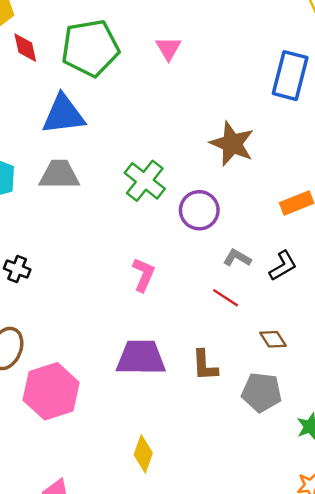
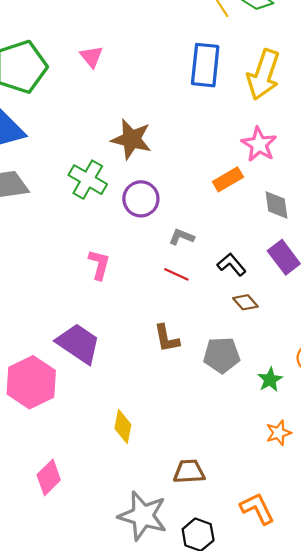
brown star: (232, 144) -> (131, 139), moved
black L-shape: (283, 266) -> (232, 264), moved, turned -92
brown diamond: (273, 339) -> (245, 302), moved
purple trapezoid: (141, 358) -> (78, 344), moved, turned 42

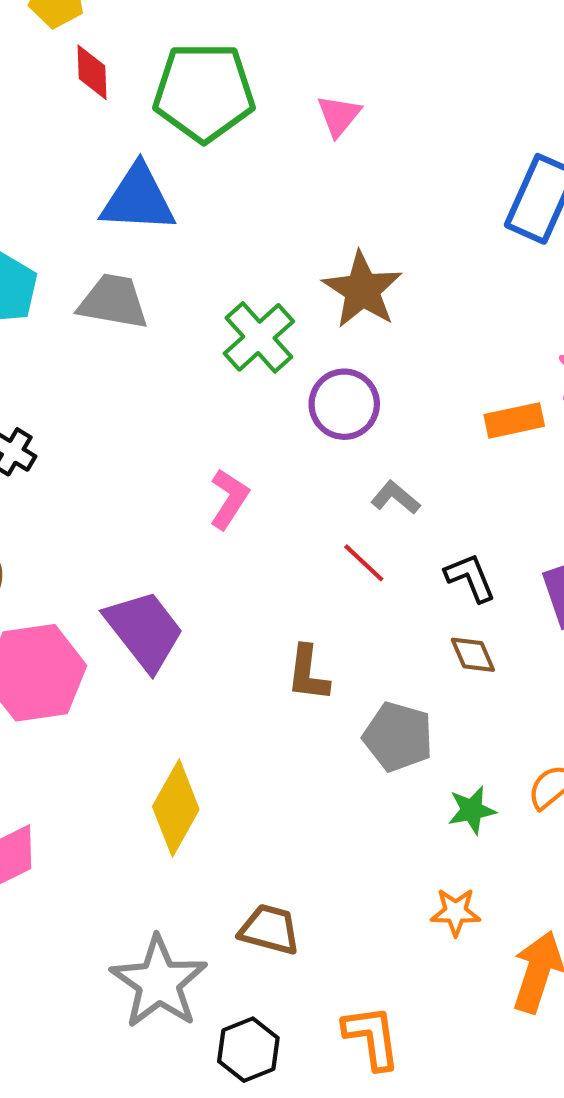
yellow diamond: (123, 427) -> (176, 808), size x1.4

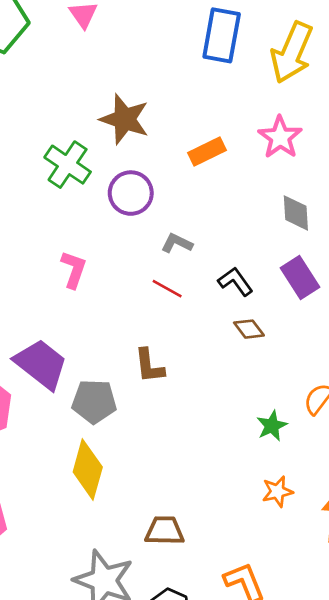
orange rectangle: (514, 420) -> (207, 151), moved
gray pentagon: (398, 737) -> (94, 401), moved

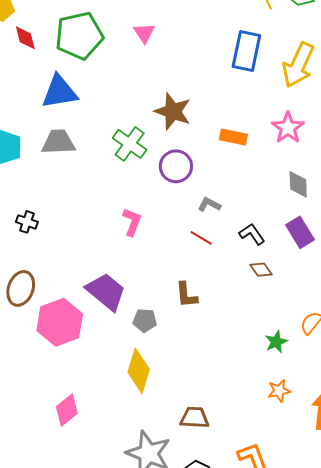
orange rectangle: (207, 151) -> (233, 137), turned 36
gray pentagon: (94, 401) -> (145, 320), size x0.7

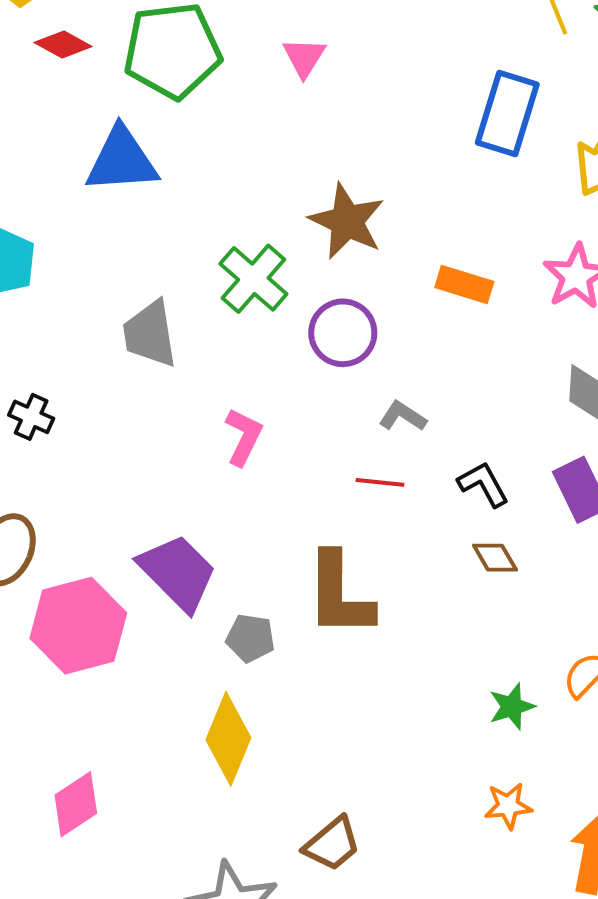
red diamond: (25, 38) -> (63, 44), turned -52
gray trapezoid: (58, 142) -> (150, 334), moved, turned -102
red line: (201, 238) -> (380, 482), turned -30
brown L-shape: (186, 295) -> (339, 595), size x1.6
brown trapezoid: (194, 418) -> (332, 844), turned 132

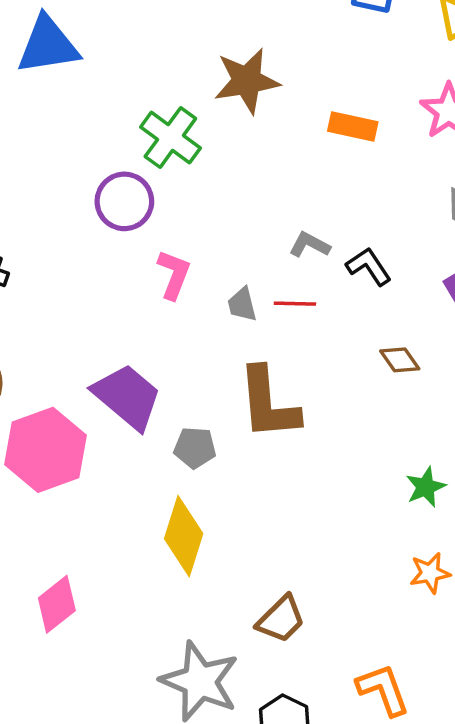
brown star: (347, 221) -> (247, 81), turned -30
purple circle: (343, 333) -> (124, 201), moved
gray trapezoid: (150, 334) -> (242, 305), moved, size x0.6
black L-shape: (483, 484) -> (369, 266), moved

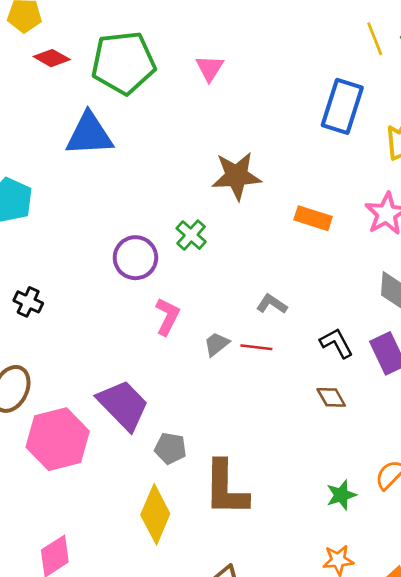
green cross: (170, 138) -> (191, 235), moved, size x0.7
black L-shape: (369, 266) -> (336, 343), moved
gray trapezoid: (242, 305) -> (217, 344), turned 60
brown L-shape: (268, 403) -> (226, 488), moved

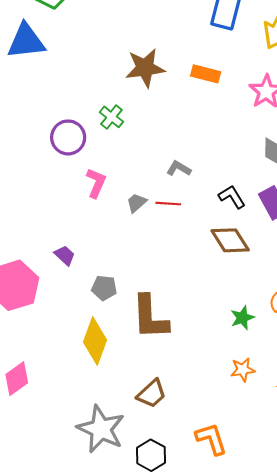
orange rectangle: (313, 218) -> (206, 74), moved
brown diamond: (331, 397) -> (230, 240), size x1.6
purple trapezoid: (123, 405) -> (65, 255), size x0.5

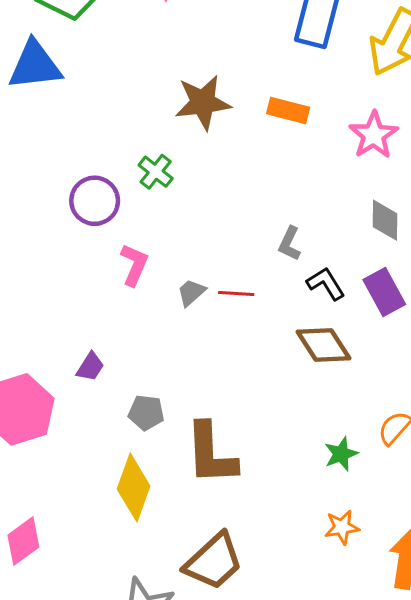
gray L-shape: (179, 169) -> (289, 244), moved, turned -95
purple trapezoid: (65, 255) -> (90, 367), turned 80
brown trapezoid: (152, 394) -> (214, 561), size x1.4

